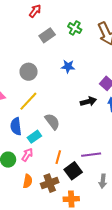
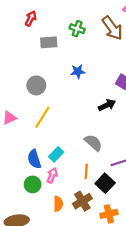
gray rectangle: (47, 35) -> (49, 42), turned 42
gray semicircle: (52, 122) -> (93, 143), moved
blue semicircle: (16, 126) -> (34, 159), moved

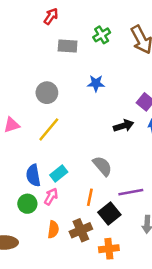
green cross: (77, 29) -> (102, 35), turned 32

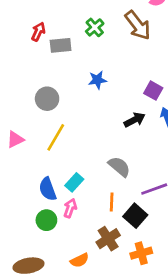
red arrow: (51, 16) -> (38, 32), moved
orange semicircle: (53, 229) -> (80, 260), moved, turned 66

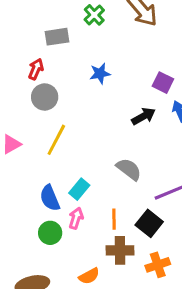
red arrow: (38, 32) -> (36, 69), moved
orange line: (112, 202) -> (114, 219), moved
brown cross: (108, 239) -> (120, 250), turned 35

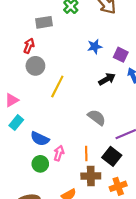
blue star: (100, 73) -> (95, 47), moved
yellow line: (56, 140) -> (57, 87), moved
cyan rectangle: (79, 189) -> (16, 123), moved
blue semicircle: (50, 198) -> (40, 139), turned -42

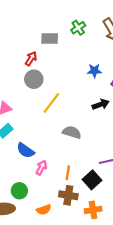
gray semicircle: (97, 117) -> (72, 132), moved, turned -30
green circle: (40, 164) -> (19, 191), moved

